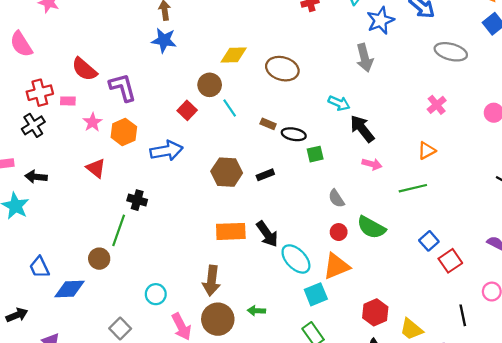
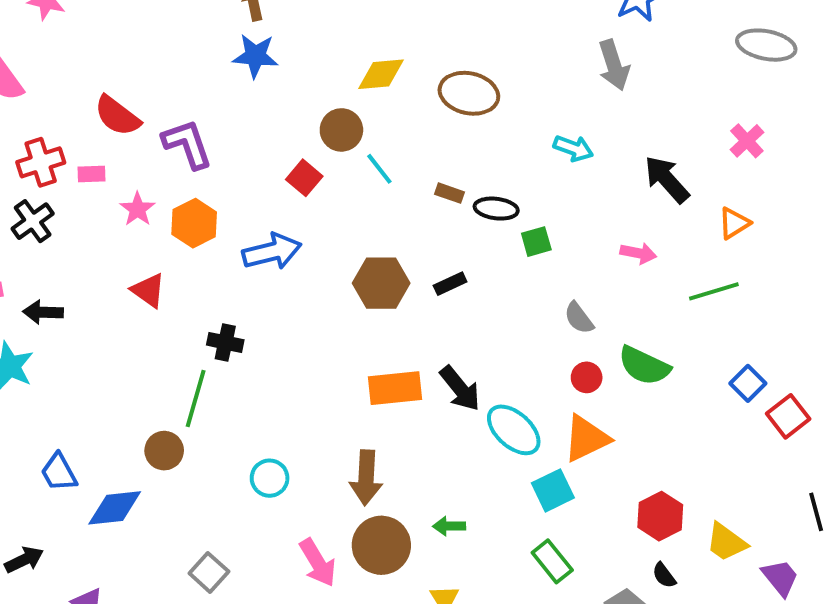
black arrow: (362, 129) -> (667, 179), moved
cyan circle: (156, 294) -> (270, 478), moved

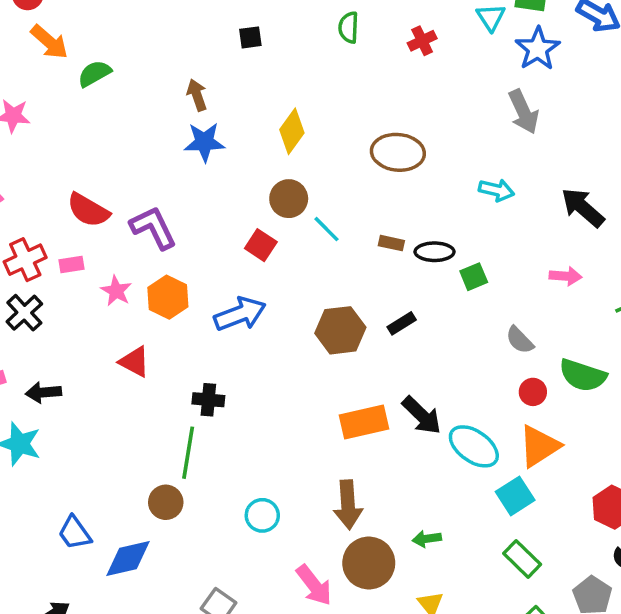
yellow diamond: (381, 74) -> (292, 131), moved, turned -42

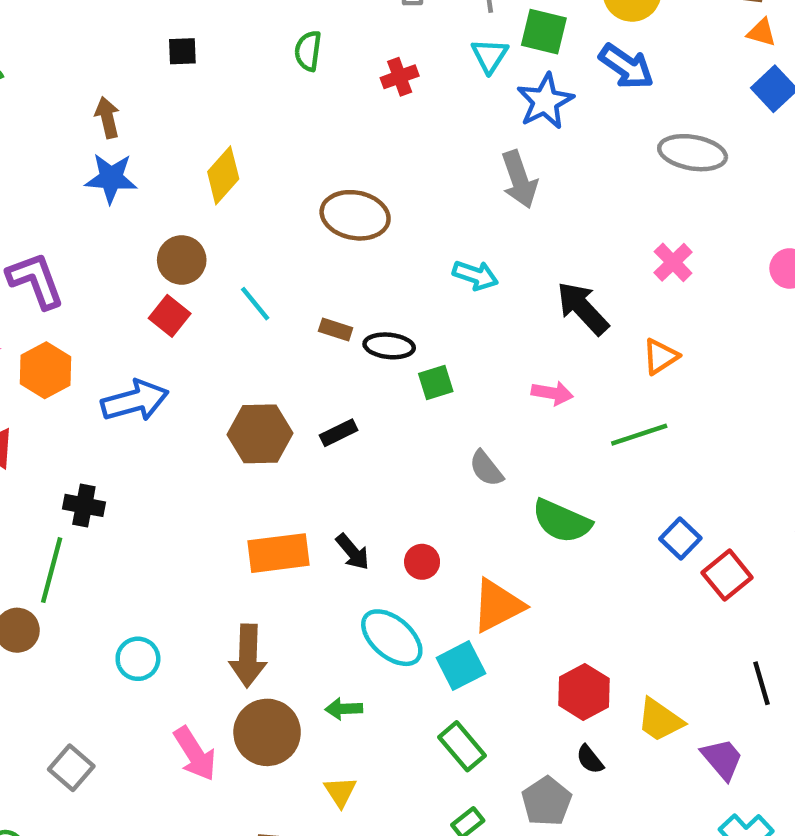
brown circle: (289, 199) -> (182, 260), moved
red circle: (533, 392) -> (422, 562), moved
black arrow: (422, 415) -> (353, 552), size x0.7
cyan ellipse: (474, 446) -> (392, 638), moved

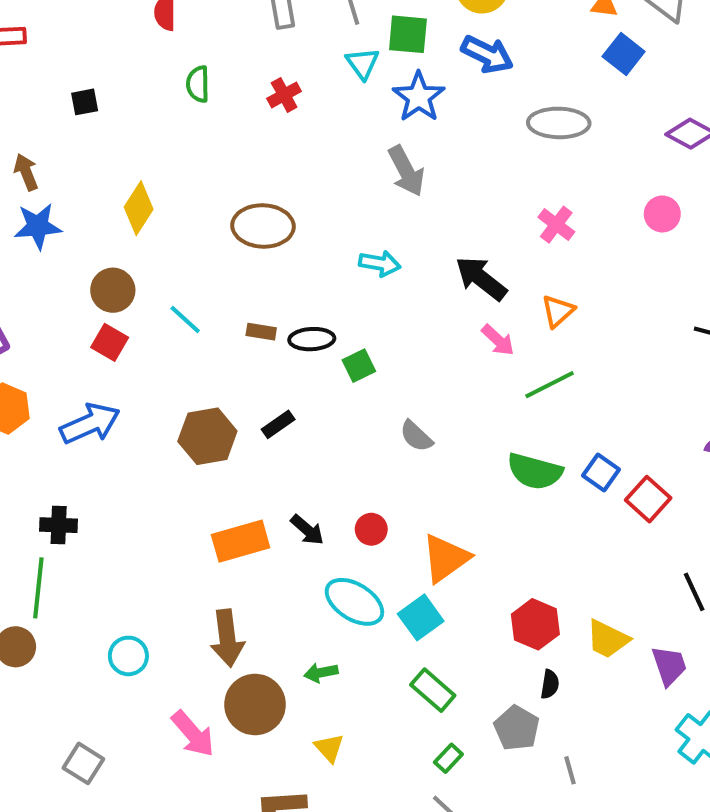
pink arrow: (552, 393) -> (498, 340), moved, turned 42
green semicircle: (562, 521) -> (535, 471), moved
black semicircle: (590, 759) -> (550, 684), turned -124
purple trapezoid: (722, 759) -> (669, 666), turned 30

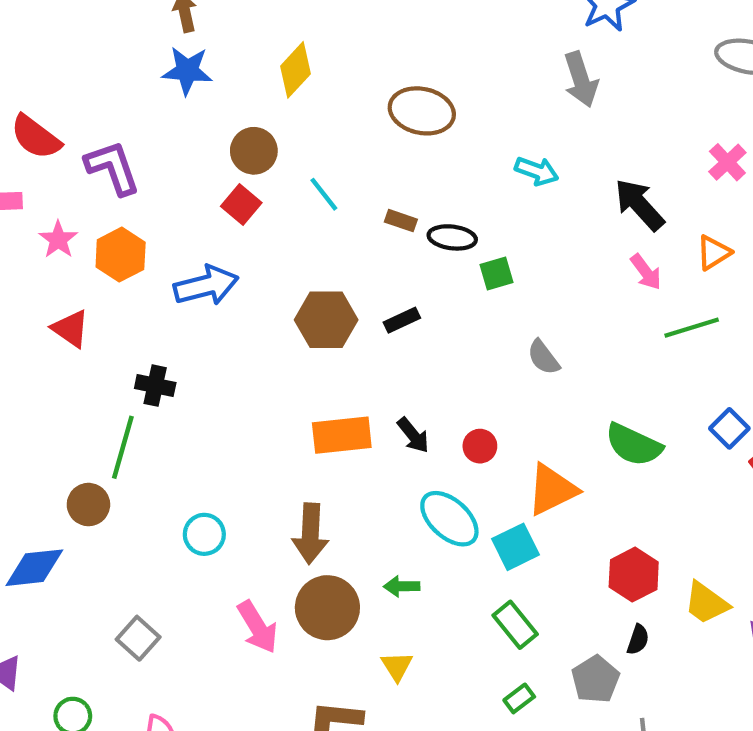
green semicircle: (535, 471) -> (634, 445), moved

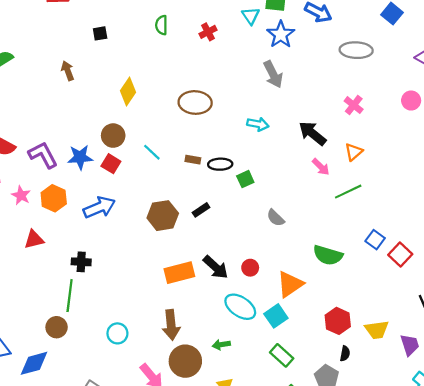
blue star: (187, 71) -> (80, 157), moved
red triangle: (70, 329) -> (34, 240), turned -40
black arrow: (413, 435) -> (216, 267), size x1.4
yellow trapezoid: (706, 603) -> (377, 330), turned -35

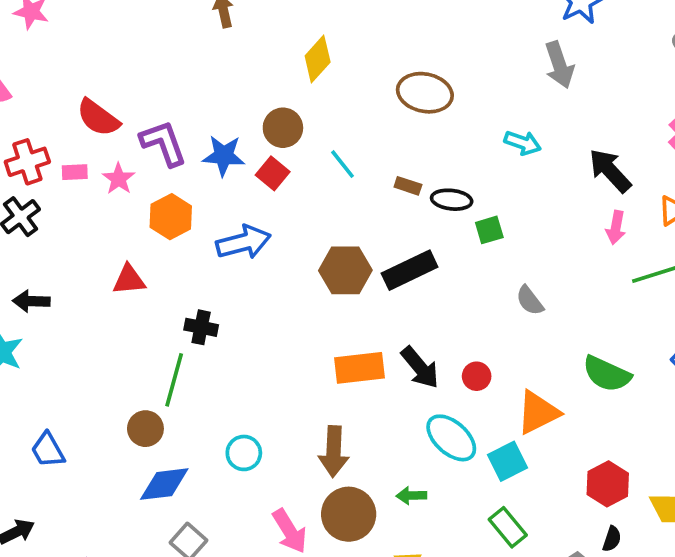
pink arrow: (321, 167) -> (616, 228), turned 48
pink star: (21, 195) -> (119, 179), moved
black rectangle: (201, 210) -> (410, 270), size x1.8
blue diamond: (34, 363) -> (164, 484), moved

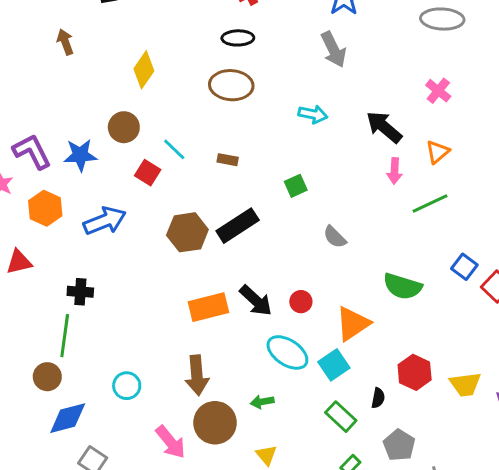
red square: (273, 173) -> (148, 173), moved
black ellipse: (452, 200) -> (238, 38), moved
black semicircle: (612, 539) -> (378, 398), moved

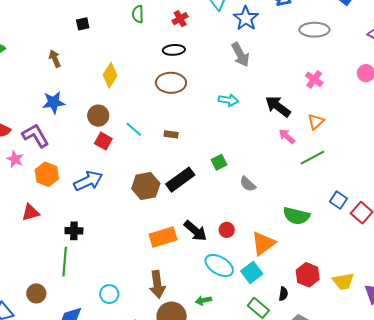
blue star: (80, 155) -> (54, 102), moved
pink arrow: (395, 171) -> (287, 136), turned 132
red square: (148, 173) -> (103, 141), moved
green square: (296, 186) -> (219, 162), moved
brown circle: (47, 377) -> (36, 293), moved

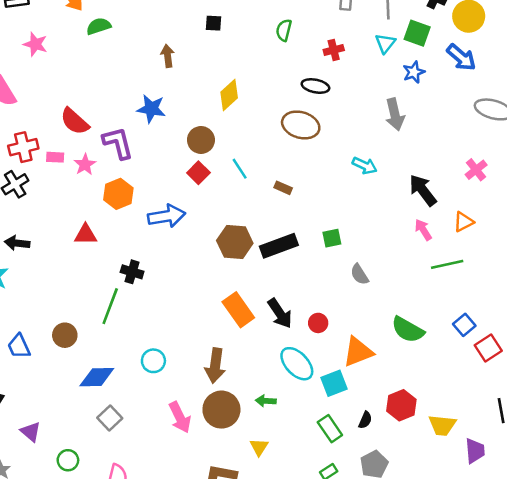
blue star: (246, 18) -> (414, 72), size x0.7
orange rectangle: (163, 237) -> (238, 310), turned 56

